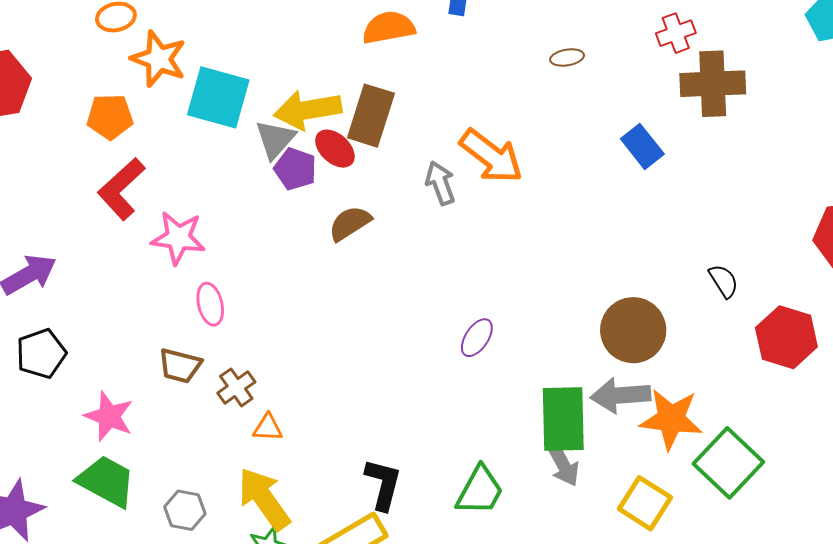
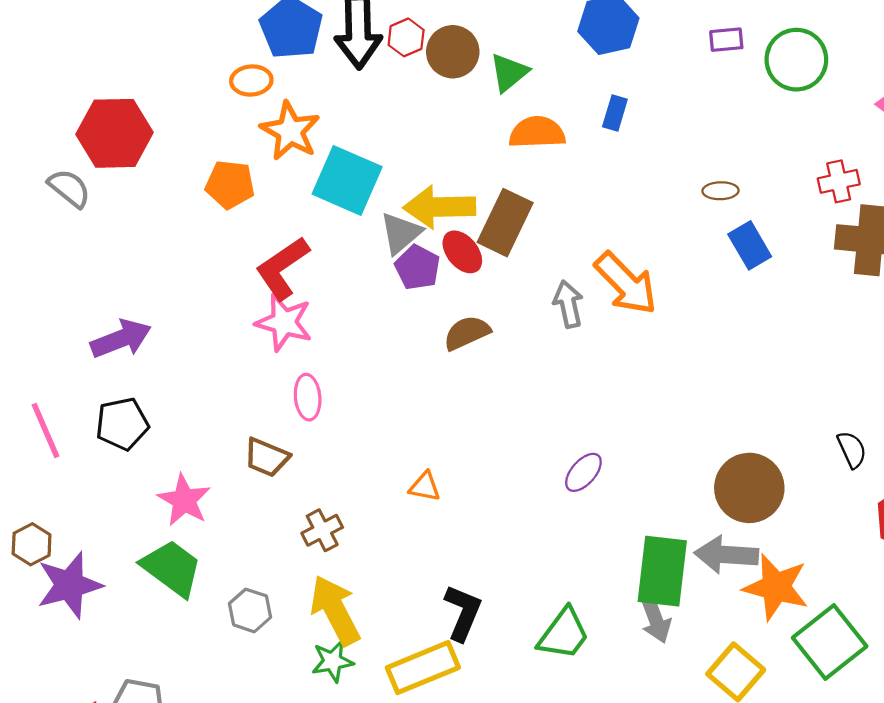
blue rectangle: (642, 146) -> (750, 245), moved
red L-shape: (121, 189) -> (282, 268), moved
brown cross: (236, 387) -> (322, 530), moved
orange triangle: (268, 428) -> (425, 487), moved

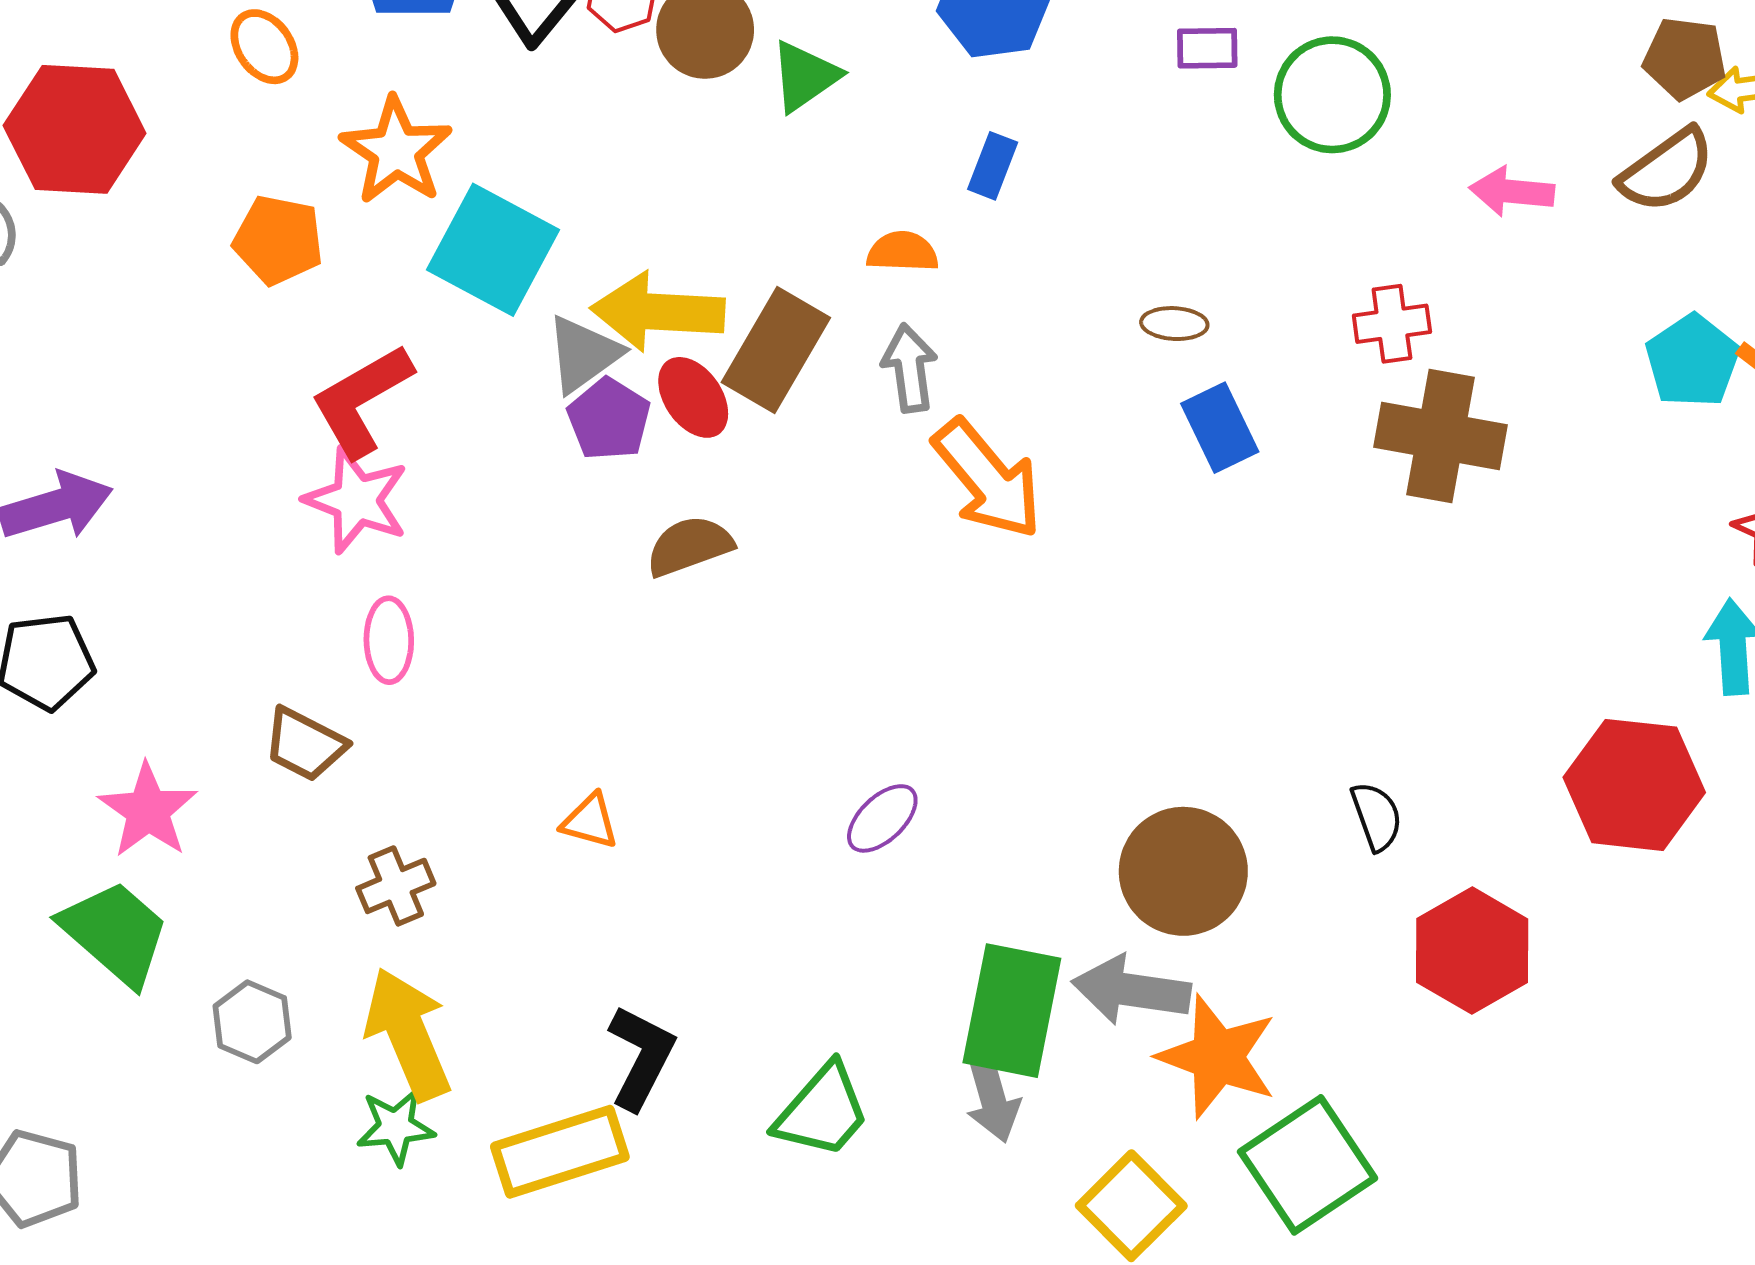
orange ellipse: (251, 80) -> (264, 47), moved, turned 54
orange semicircle: (537, 132) -> (903, 252), moved, size x0.7
gray arrow: (568, 304) -> (910, 368), moved

